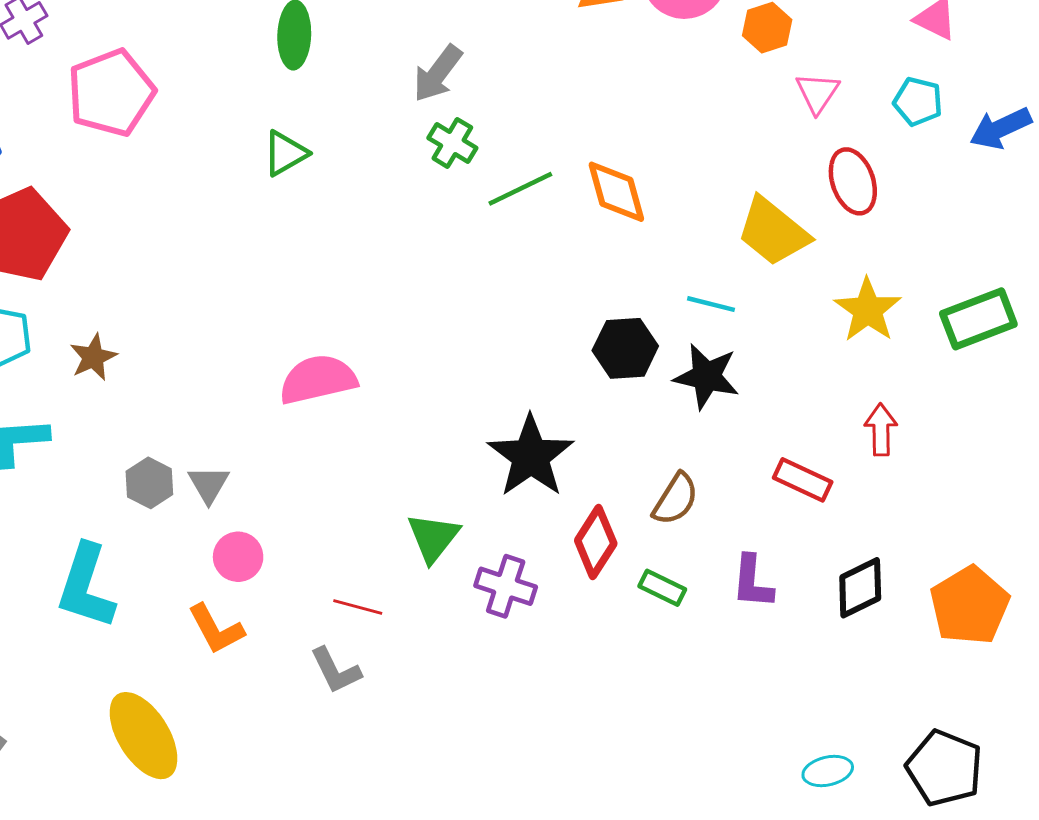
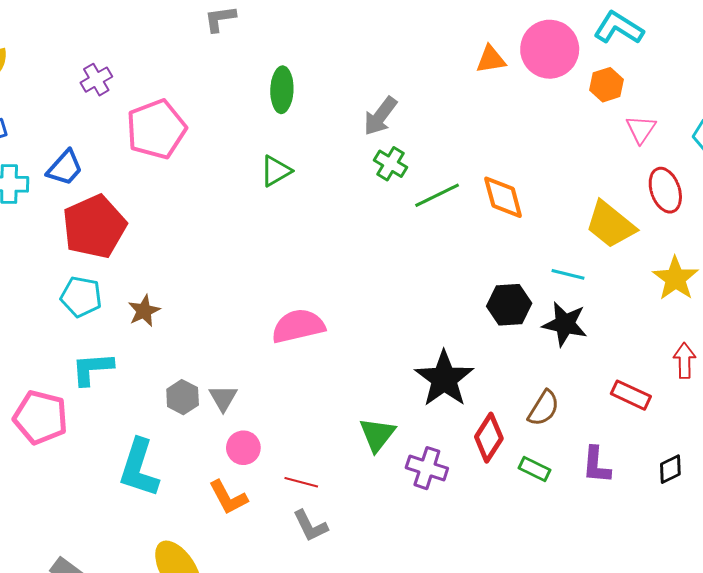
black diamond: (860, 588) -> (670, 469), size x0.7
red line: (358, 607) -> (301, 482), moved

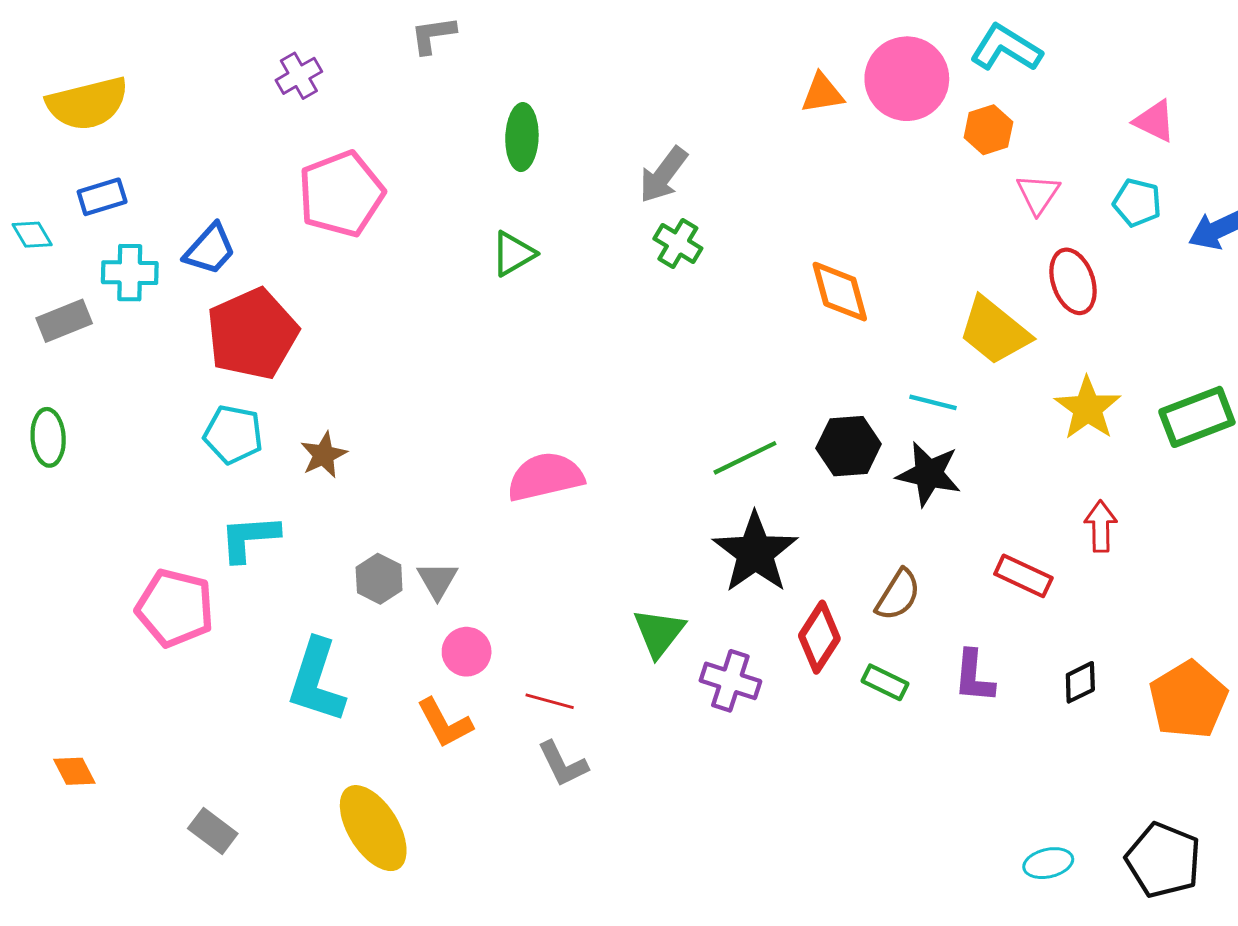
purple cross: (96, 80) -> (299, 76), moved
green line: (437, 195) -> (745, 458), moved

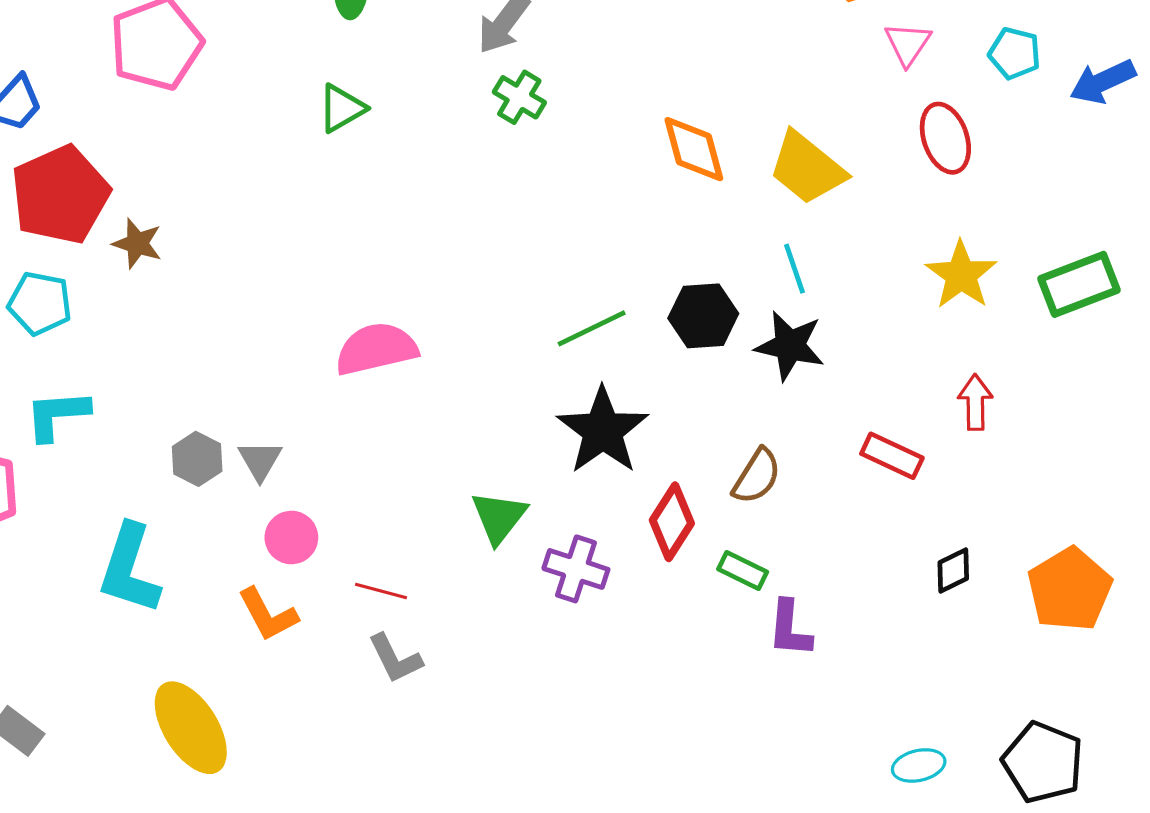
yellow trapezoid: (994, 331) -> (807, 168), moved
cyan line: (933, 402) -> (794, 269), turned 57
brown star: (324, 455) -> (137, 243), moved, turned -30
purple L-shape: (974, 676) -> (790, 629), moved

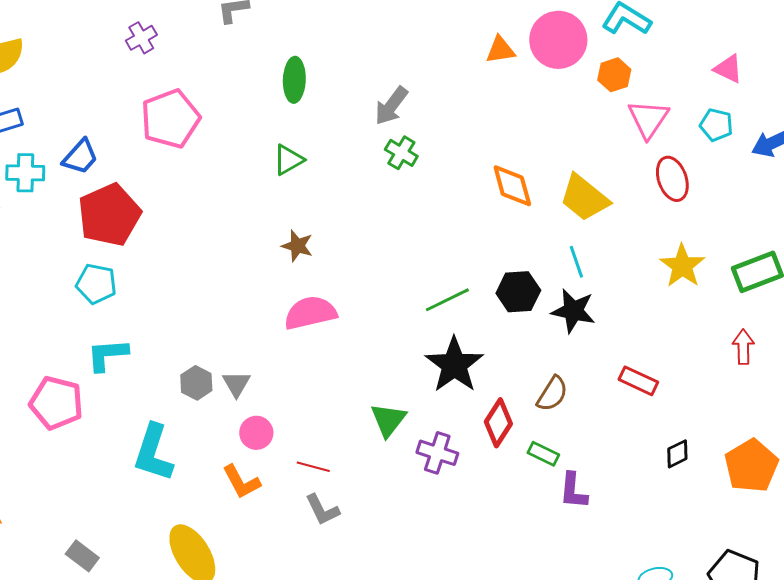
pink triangle: (908, 44) -> (648, 119), size x1.4
brown star: (137, 243) -> (297, 246), moved
red arrow: (975, 402) -> (743, 347), moved

